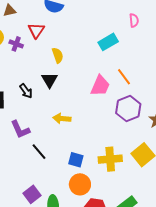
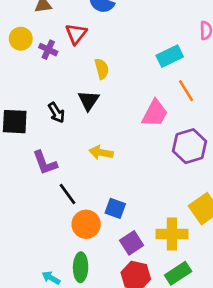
orange line: (124, 77) -> (186, 91), moved
yellow cross: (110, 159) -> (172, 234), moved
orange circle: (80, 184) -> (86, 224), moved
purple square: (32, 194) -> (132, 243), moved

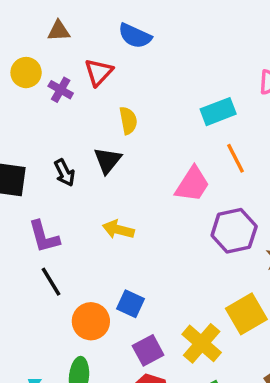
black line: (67, 194) -> (51, 282), moved
yellow cross: (172, 234) -> (202, 343), turned 36

